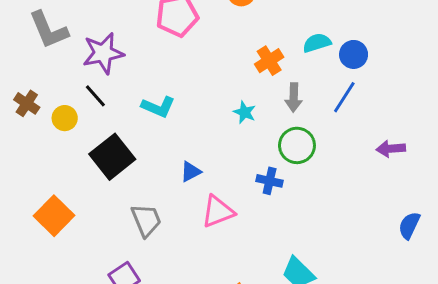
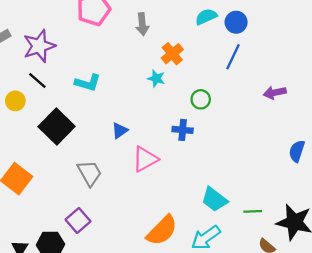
orange cross: (269, 61) -> (172, 54), moved
gray arrow: (294, 97) -> (142, 24), moved
green circle: (297, 145) -> (201, 99), size x0.7

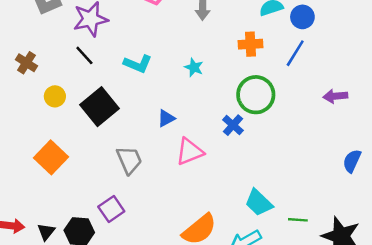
orange cross: (172, 54) -> (250, 44), moved, turned 30
cyan star: (156, 78) -> (194, 67), moved
green circle: (201, 99) -> (256, 95), size x1.8
yellow circle: (15, 101) -> (55, 96), moved
blue cross: (183, 130) -> (233, 125), turned 30

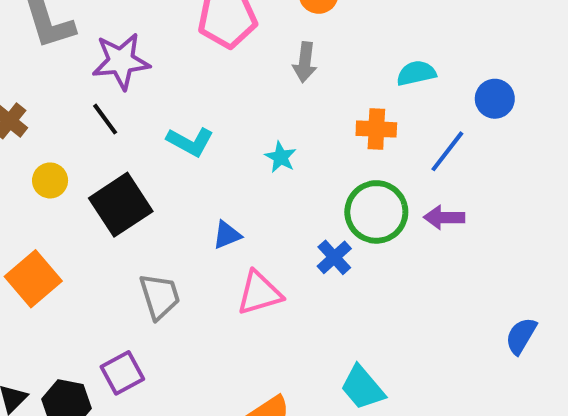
blue circle: (302, 17) -> (495, 99), moved
purple arrow: (335, 96) -> (444, 217), moved

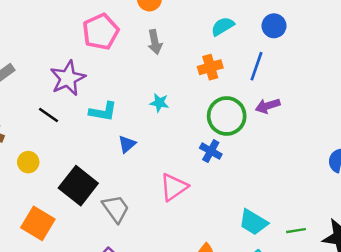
purple star: (121, 61) -> (68, 78), moved
black square: (121, 205) -> (78, 186), moved
blue triangle: (227, 235) -> (127, 144), moved

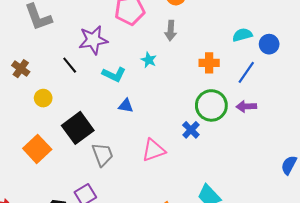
cyan semicircle: (223, 26) -> (242, 35), moved
cyan star: (159, 103) -> (149, 60), moved
blue triangle: (127, 144) -> (126, 106), turned 35

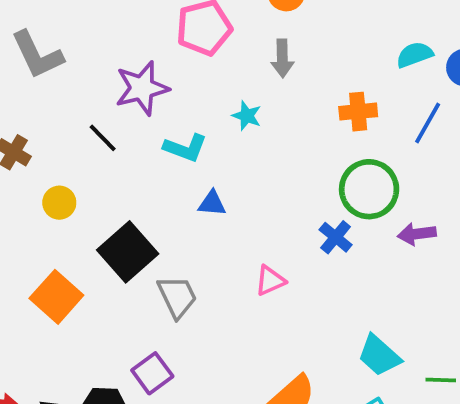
purple arrow: (246, 106) -> (417, 234), moved
pink triangle: (154, 150) -> (270, 281), size x0.7

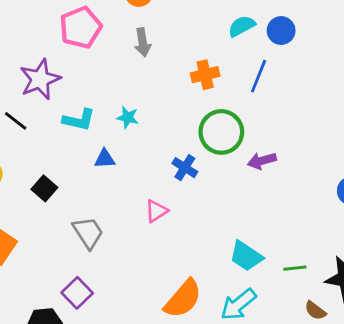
cyan star: (247, 116) -> (128, 118), moved
blue cross: (336, 237) -> (185, 168), moved
black square: (128, 252) -> (44, 188), moved, size x0.6

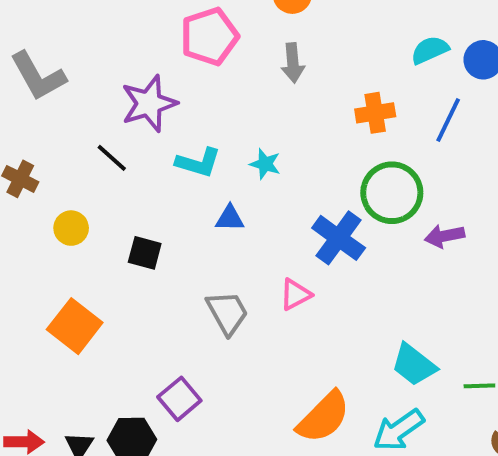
blue cross: (185, 168) -> (339, 238), size x1.5
black square: (44, 188) -> (145, 253), turned -30
gray trapezoid: (88, 233) -> (227, 313), moved

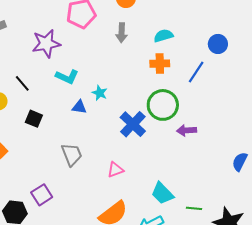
cyan semicircle: (430, 50) -> (163, 36), moved
black line: (112, 158) -> (22, 83), moved
cyan star: (265, 164) -> (100, 93), moved
pink triangle: (295, 294) -> (115, 170), moved

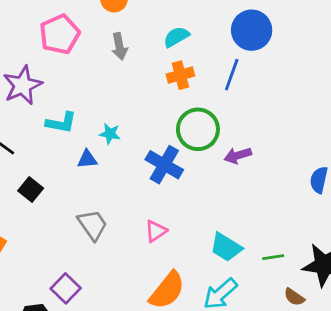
blue circle: (218, 44) -> (252, 30), size x1.5
black square: (34, 119) -> (31, 189), turned 30

